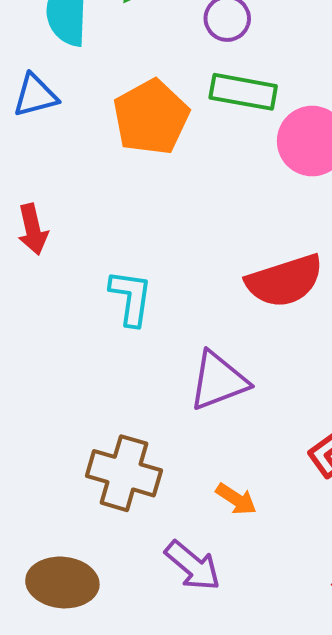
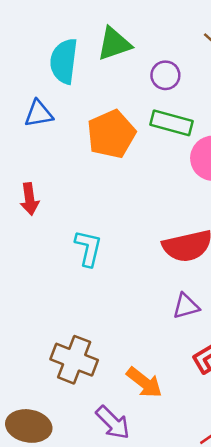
purple triangle: (218, 381) -> (186, 306), moved, size x0.7
orange arrow: (236, 499) -> (144, 382), size x1.4

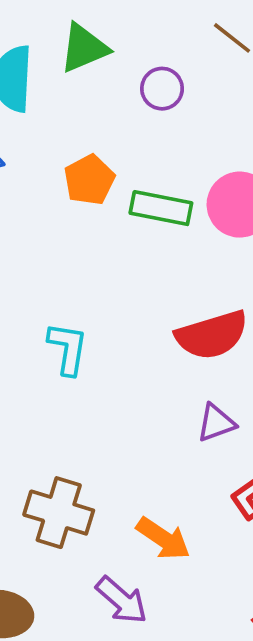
green rectangle: (172, 123) -> (161, 208), moved
orange pentagon: (111, 134) -> (89, 180), size x0.7

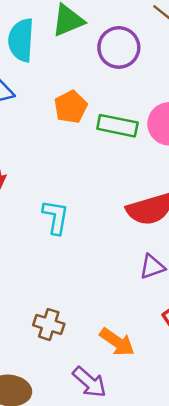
purple circle: (162, 89) -> (119, 47), size x1.5
brown cross: (59, 513) -> (49, 324), size x0.7

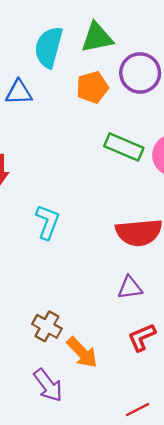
orange pentagon: (71, 107) -> (92, 87), moved
brown cross: (49, 324) -> (47, 326), moved

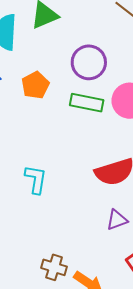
purple circle: (140, 73) -> (89, 62), moved
orange pentagon: (92, 87) -> (35, 85), moved

